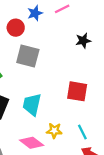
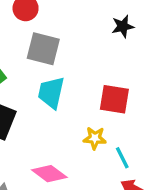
cyan trapezoid: (32, 104) -> (51, 93), moved
yellow star: (54, 131) -> (95, 138), moved

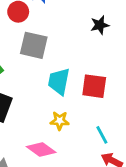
cyan trapezoid: (51, 93) -> (59, 81), moved
yellow star: (95, 138) -> (60, 121), moved

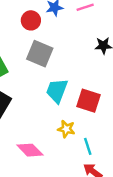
yellow star: (60, 121) -> (66, 129), moved

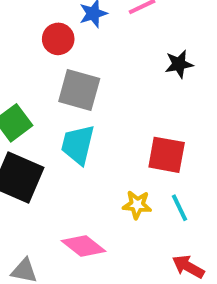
cyan trapezoid: (57, 91) -> (78, 145), moved
cyan line: (88, 146) -> (179, 208), moved

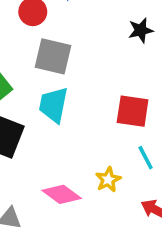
yellow star: (137, 205) -> (108, 180), moved, turned -30

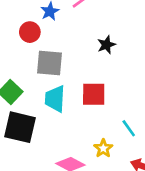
black star: (141, 30) -> (106, 45), moved
red square: (133, 111) -> (94, 94), moved

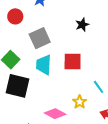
red circle: (30, 32) -> (15, 16), moved
gray square: (50, 63) -> (40, 38), turned -30

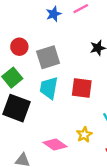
red circle: (15, 16) -> (19, 47), moved

